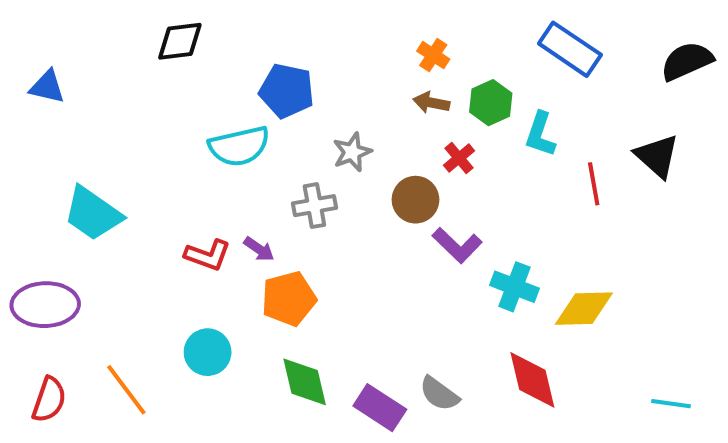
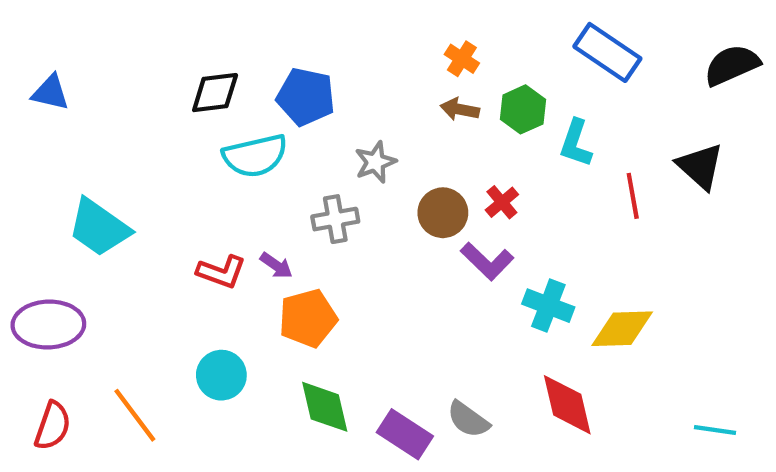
black diamond: (180, 41) -> (215, 93), moved
red cross: (459, 158) -> (502, 202), moved

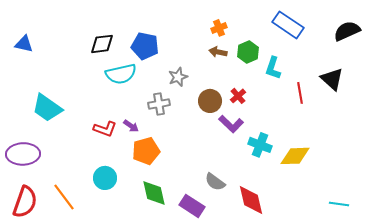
orange cross: (462, 59) -> (219, 28), turned 35
red diamond: (567, 405) -> (251, 200), moved
gray semicircle: (468, 419) -> (215, 182), moved
red semicircle: (53, 426) -> (25, 202), size x1.4

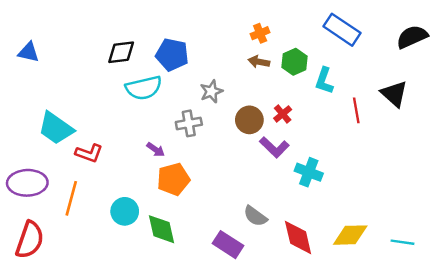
red L-shape: (105, 129) -> (89, 153), moved
yellow diamond: (295, 156) -> (350, 235), moved
green diamond: (154, 193) -> (162, 229), moved
orange line: (64, 197) -> (71, 198), moved, turned 52

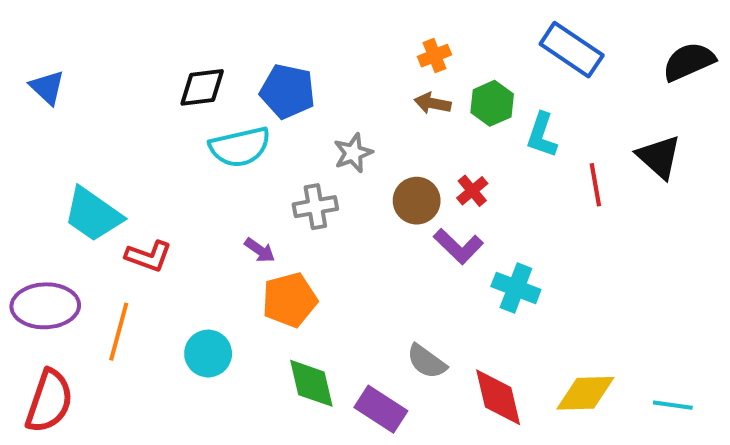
blue triangle: (28, 52) -> (47, 87), turned 30
green diamond: (162, 229) -> (311, 383), moved

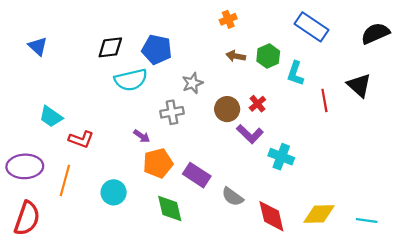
orange cross: (435, 56) -> (228, 19), moved
blue triangle: (47, 87) -> (38, 46), moved
cyan trapezoid: (93, 214) -> (51, 117), size x0.7
purple rectangle: (381, 409) -> (197, 175), moved

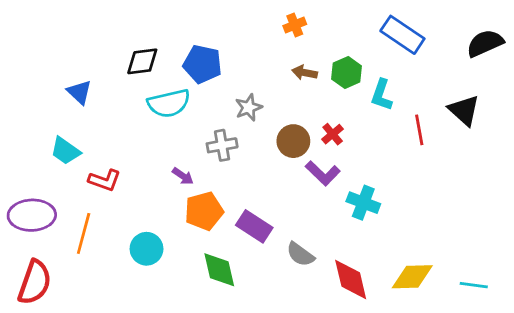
blue triangle: (38, 46) -> (79, 92), moved

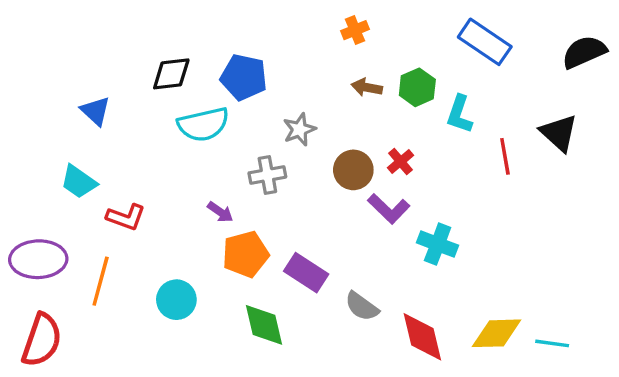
cyan line: (474, 285) -> (552, 343), moved

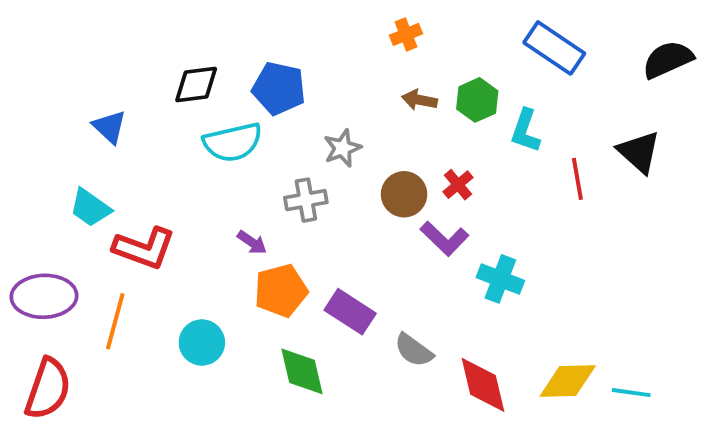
red L-shape: (126, 217) -> (144, 248), size x1.4

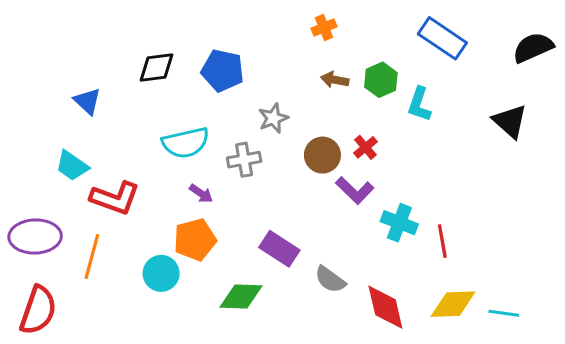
cyan semicircle: (233, 142) -> (186, 143), moved
red line: (577, 179) -> (442, 241), moved
orange pentagon: (281, 291) -> (195, 240), moved
green diamond: (302, 371) -> (241, 296), turned -75

